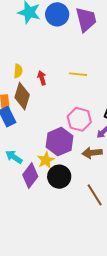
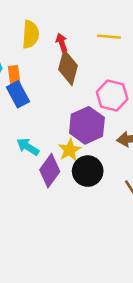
yellow semicircle: (18, 71) -> (30, 34), size x1.5
brown diamond: (22, 96) -> (68, 67), moved

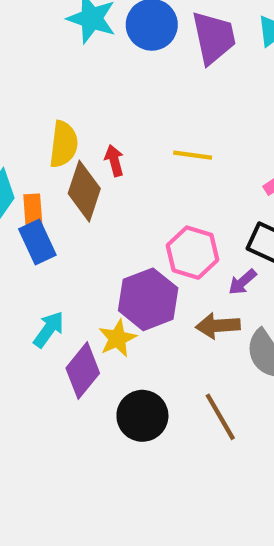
brown diamond: (68, 67) -> (84, 191), moved
cyan arrow: (28, 147) -> (49, 329), turned 90
black circle: (88, 171) -> (142, 416), moved

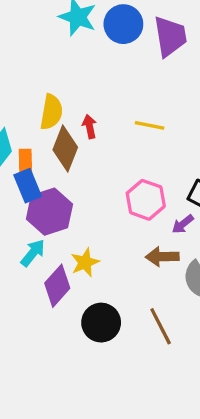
purple hexagon: (148, 299) -> (49, 212), moved

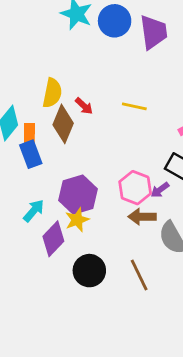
red arrow: (90, 127) -> (84, 106), turned 144
pink hexagon: (146, 200) -> (135, 188), moved
purple hexagon: (49, 212) -> (78, 195), moved

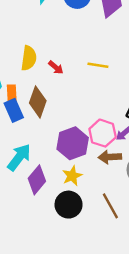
brown diamond: (63, 124) -> (38, 102), moved
purple hexagon: (78, 195) -> (73, 143), moved
cyan arrow: (34, 211) -> (19, 157), size x1.4
yellow star: (77, 220) -> (72, 176), moved

